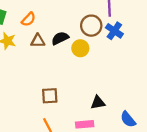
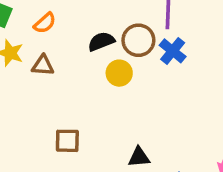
black semicircle: (60, 38) -> (101, 41), moved
brown triangle: (38, 41) -> (43, 65), moved

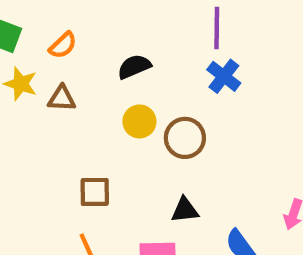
brown circle: (138, 40) -> (185, 138), moved
yellow circle: (119, 73) -> (139, 121), moved

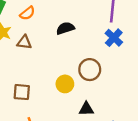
yellow circle: (139, 121) -> (65, 84), moved
brown square: (95, 192) -> (22, 92), moved

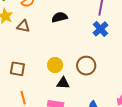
brown circle: (90, 70) -> (86, 66), moved
black triangle: (86, 109) -> (63, 83), moved

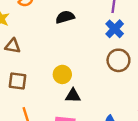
brown triangle: (23, 26) -> (13, 46), moved
brown circle: (86, 66) -> (118, 60), moved

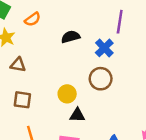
blue cross: (115, 29) -> (104, 48), moved
brown circle: (118, 60) -> (101, 79), moved

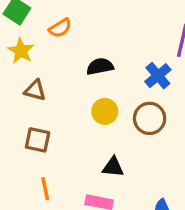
black semicircle: (71, 37) -> (100, 66), moved
yellow circle: (67, 94) -> (105, 111), moved

